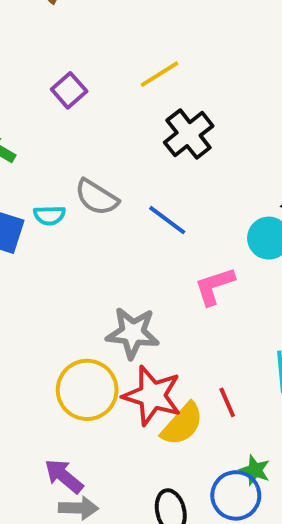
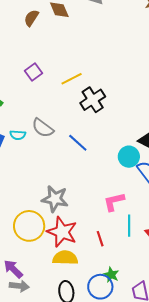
yellow line: (160, 74) -> (72, 79), moved
pink L-shape: (214, 286) -> (114, 202), moved
yellow semicircle: (182, 424) -> (65, 258), moved, turned -135

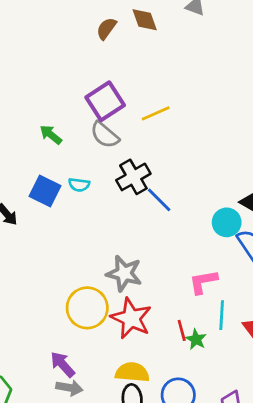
purple square: (34, 72) -> (105, 101), size x1.6
black cross: (93, 100) -> (133, 177), moved
gray semicircle: (43, 128) -> (105, 135), moved
yellow semicircle: (65, 258) -> (132, 372), moved
green star: (111, 275) -> (196, 339), moved

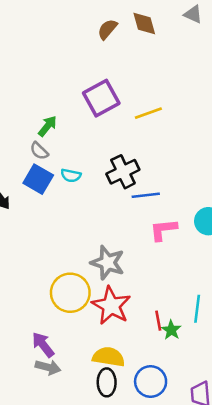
green arrow: (51, 135) -> (47, 126), turned 85
gray semicircle: (105, 135) -> (39, 151), moved, size x0.7
blue line: (159, 200) -> (146, 195), turned -56
pink L-shape: (203, 282) -> (163, 230), moved

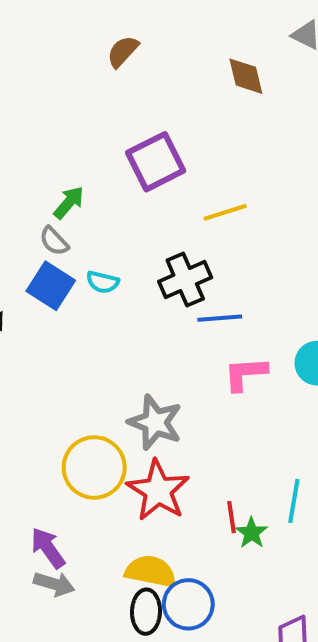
brown diamond: (144, 24) -> (246, 76), moved
brown semicircle: (107, 29) -> (123, 51), moved
yellow line: (148, 113) -> (225, 212), moved
blue circle: (151, 382) -> (188, 604), moved

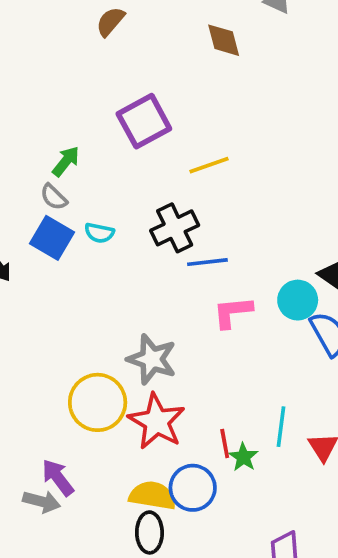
gray arrow: (54, 584) -> (42, 501), moved
blue circle: (188, 604) -> (193, 488), moved

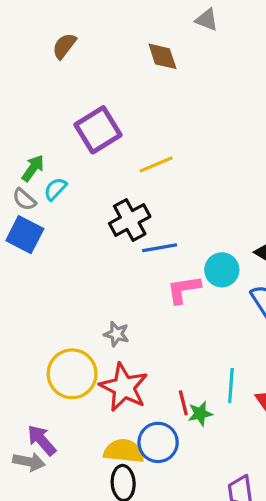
cyan semicircle: (99, 233) -> (55, 189), moved, turned 125
cyan circle: (298, 300) -> (222, 270), moved
gray star: (152, 359) -> (117, 334), size x0.6
green star: (243, 457) -> (200, 414), turned 30

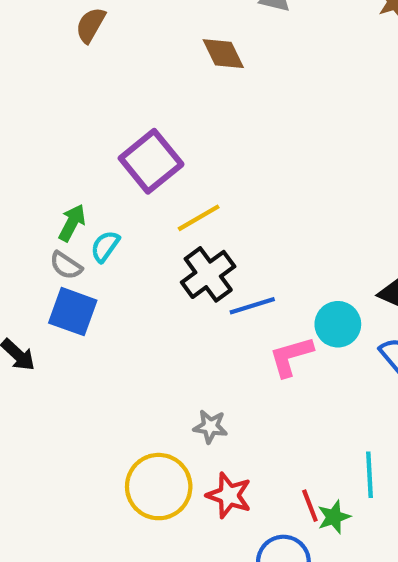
brown semicircle: (64, 46) -> (91, 25), moved
yellow line: (156, 164) -> (199, 218), moved
red star: (124, 387) -> (229, 495), size x0.7

